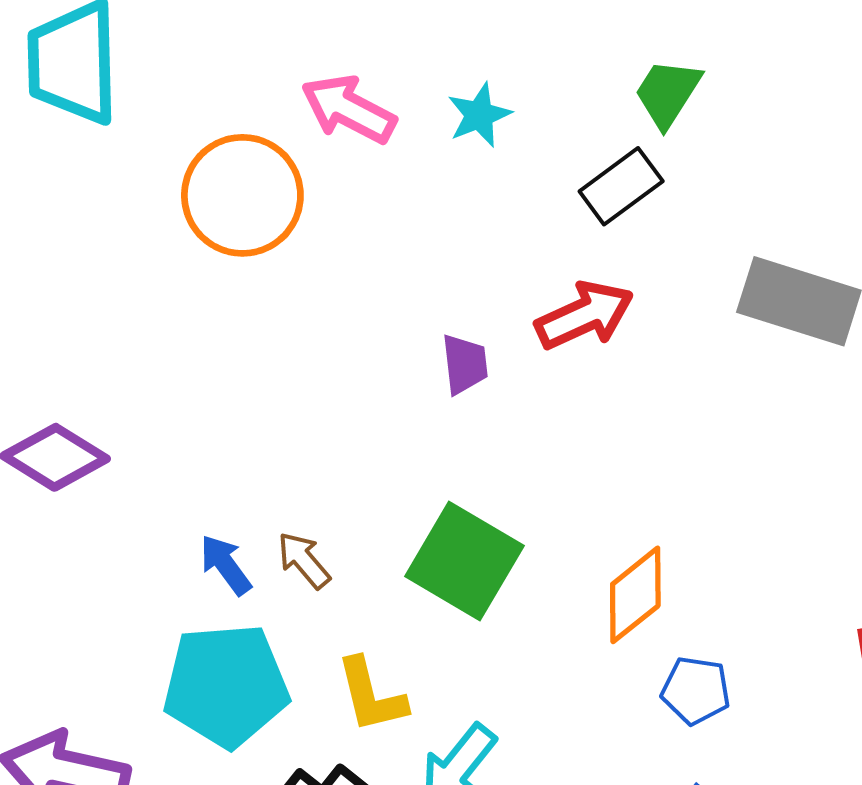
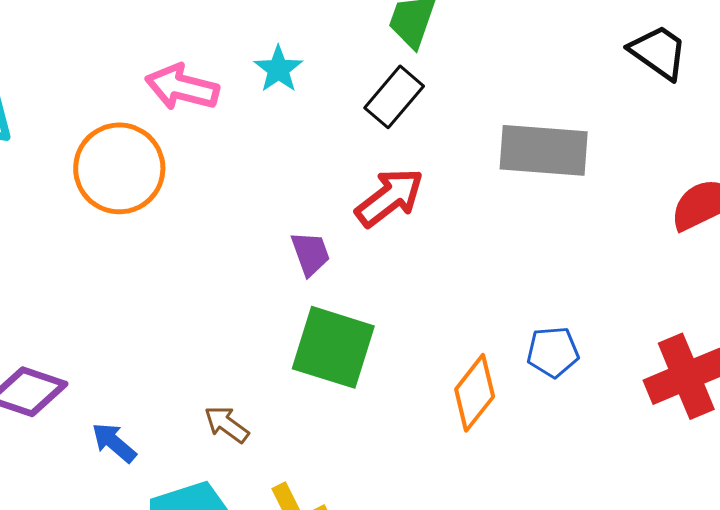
green square: (464, 561) -> (333, 347), moved
blue arrow: (226, 565) -> (114, 443), moved
blue pentagon: (696, 690) -> (553, 352), moved

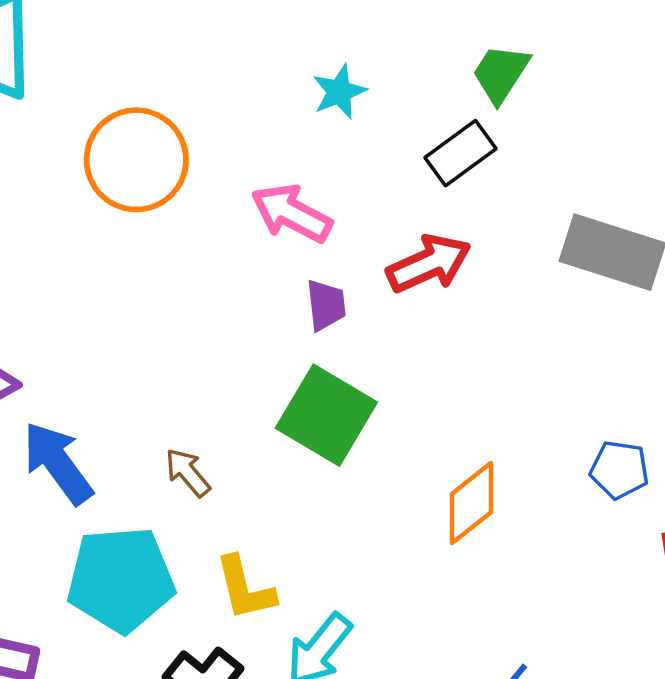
pink arrow: (182, 87) -> (292, 213), moved
blue pentagon: (553, 352) -> (619, 470), moved
blue arrow: (114, 443) -> (58, 463), size x1.6

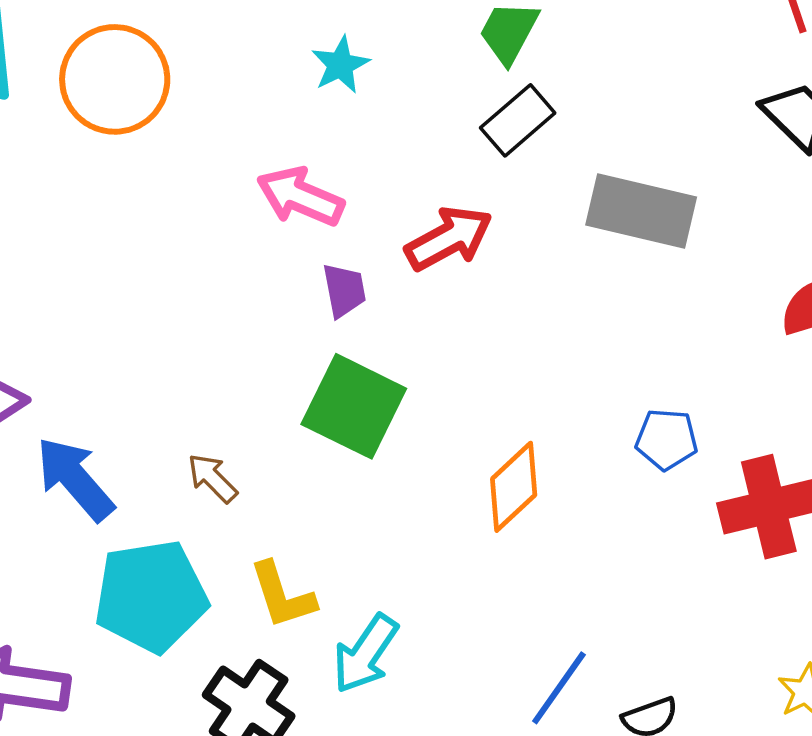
black rectangle: (461, 153) -> (518, 120), moved
orange circle: (136, 160) -> (115, 79), moved

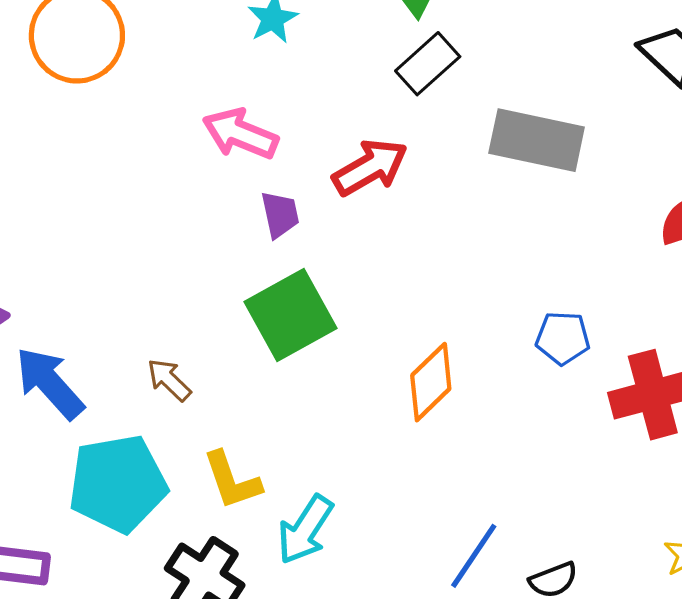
green square: (354, 406) -> (291, 315), turned 36

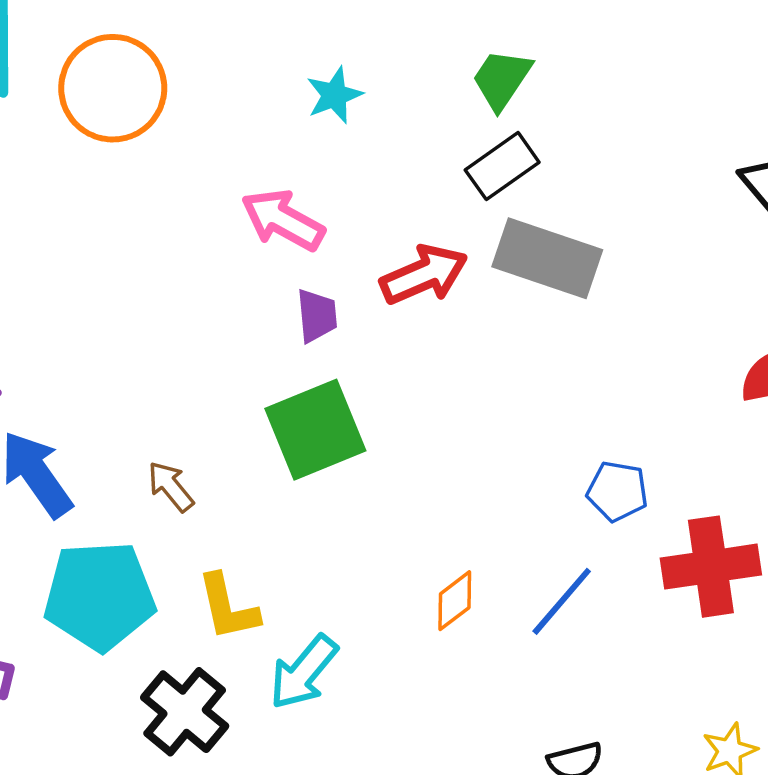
gray rectangle: (537, 140) -> (547, 258), moved
orange diamond: (431, 382) -> (455, 601), moved, size x0.7
blue line: (474, 556) -> (562, 601), moved

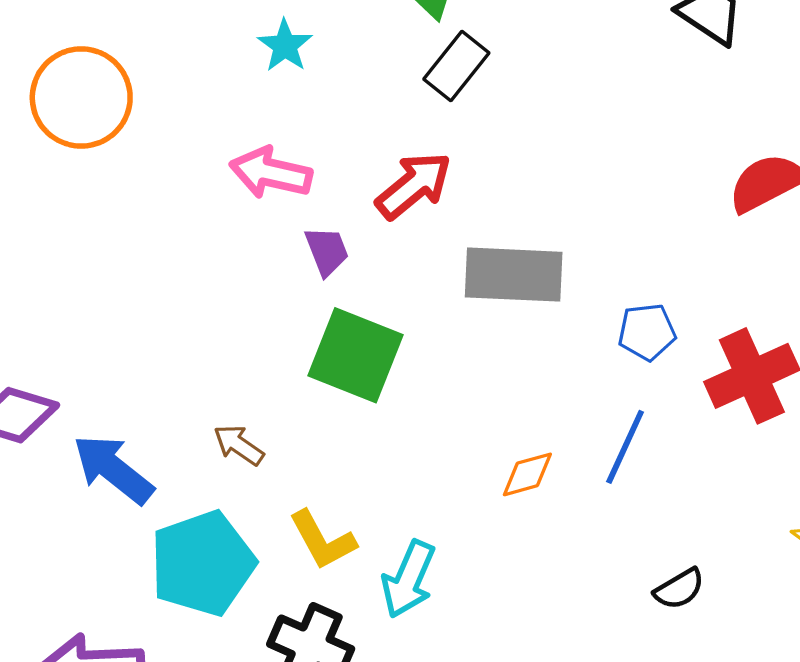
gray rectangle: (547, 258) -> (514, 275), moved
green square: (315, 430) -> (356, 355), turned -30
orange diamond: (455, 601) -> (527, 474), turned 38

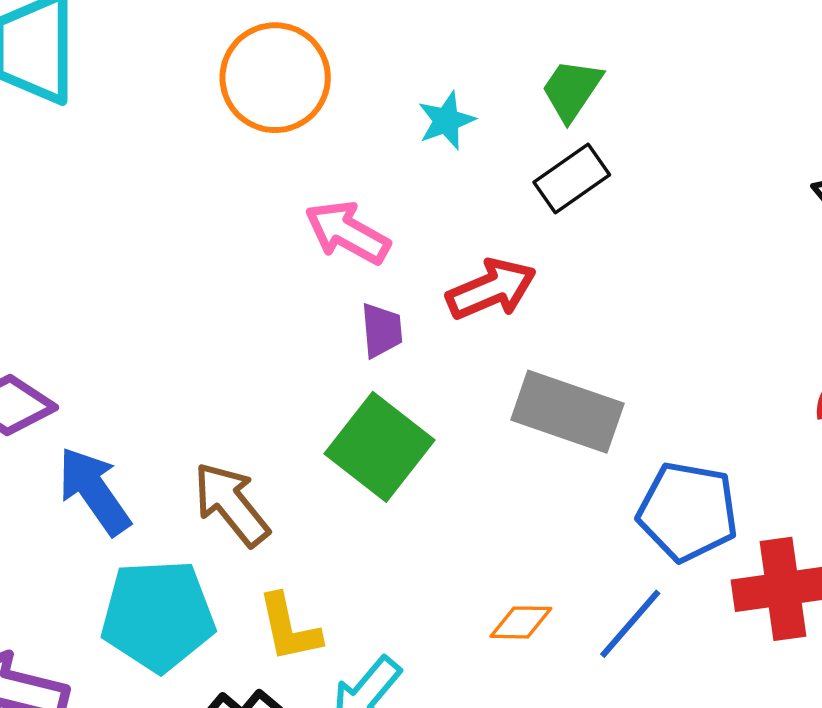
cyan star: (285, 46) -> (446, 121), moved
orange circle: (81, 97) -> (275, 78), moved
blue pentagon: (647, 332) -> (688, 512), size x1.6
brown arrow: (239, 445) -> (231, 504), size x1.6

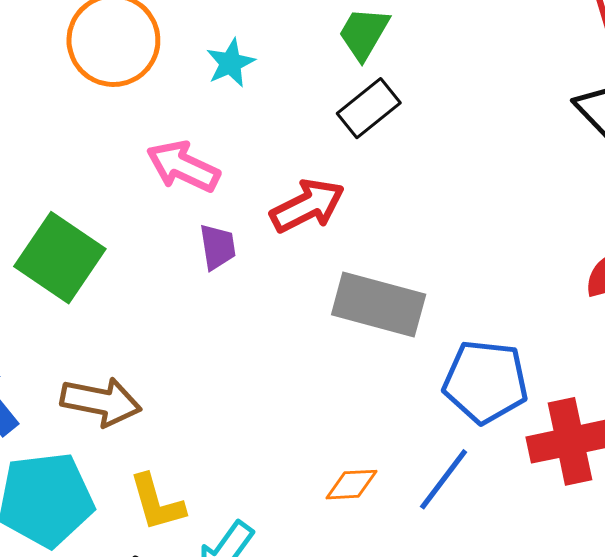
cyan star: (446, 121) -> (231, 63), moved
green square: (379, 447) -> (60, 258), moved
brown arrow: (231, 504) -> (101, 402), turned 144

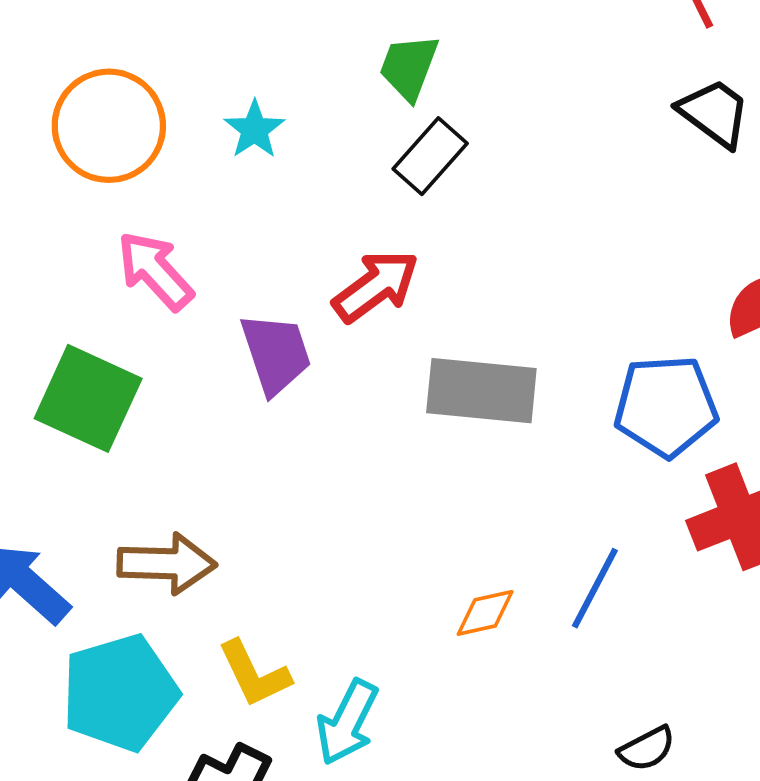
pink arrow: (183, 166) -> (155, 271), moved, turned 32
purple trapezoid: (217, 247) -> (276, 354), size x1.5
blue pentagon: (486, 382) -> (666, 406), moved

